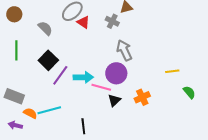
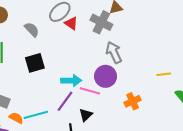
gray cross: (112, 21) -> (101, 22), size x1.5
black square: (48, 60) -> (35, 63), turned 30
purple line: (60, 75) -> (65, 101), moved
black triangle: (114, 100) -> (86, 115), moved

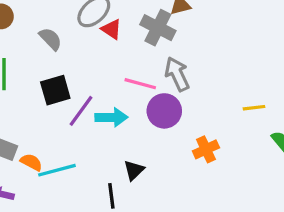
pink line: (90, 91) -> (140, 84), moved
purple line: (65, 101) -> (81, 111), moved
orange semicircle: (16, 118) -> (31, 162), moved

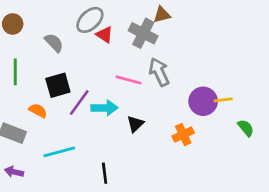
purple circle: (164, 111) -> (203, 101), moved
orange semicircle: (31, 162) -> (38, 111), moved
black triangle: (134, 170) -> (135, 124), moved

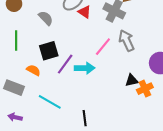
pink line: (129, 80) -> (103, 47), turned -66
black triangle: (135, 124) -> (132, 80), moved, turned 32
cyan line: (59, 152) -> (50, 102), turned 45

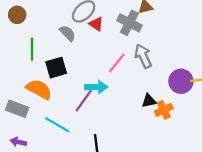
gray semicircle: (46, 18) -> (68, 33), moved
green line: (16, 41) -> (32, 49), moved
purple line: (65, 64) -> (84, 101), moved
orange semicircle: (33, 70) -> (39, 89), size x1.6

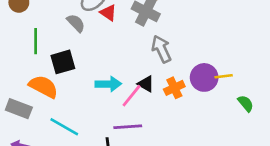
pink line: (117, 63) -> (132, 96), moved
purple line: (84, 101) -> (128, 127), moved, turned 50
black triangle: (149, 101) -> (146, 84), moved, turned 42
orange cross: (164, 110) -> (174, 88), moved

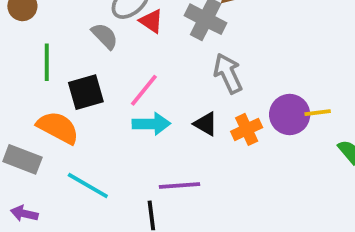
pink line: (132, 96) -> (144, 90), moved

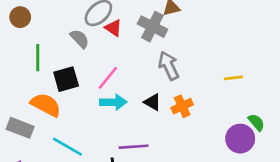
yellow line: (318, 113) -> (233, 78), moved
purple circle: (290, 115) -> (240, 139), moved

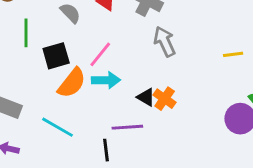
black triangle: (152, 102) -> (146, 97), moved
orange semicircle: (46, 105) -> (72, 83), moved, turned 100
orange cross: (182, 106) -> (165, 99), moved, turned -30

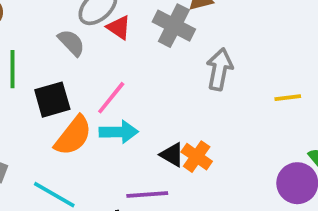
gray arrow: (165, 42) -> (219, 69), moved, turned 36

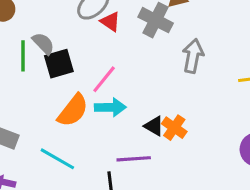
gray semicircle: (71, 43) -> (43, 43), moved
black square: (52, 100) -> (59, 64), moved

